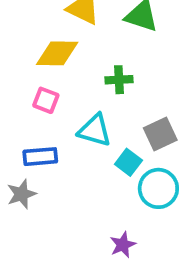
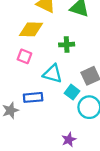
blue rectangle: (40, 157) -> (33, 97), moved

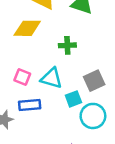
pink square: (24, 56) -> (22, 77), moved
cyan square: (72, 92) -> (73, 99), turned 32

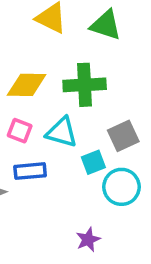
yellow diamond: (27, 28) -> (27, 85), moved
green cross: (67, 45) -> (85, 85), size x1.6

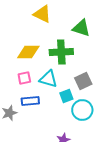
green triangle: (106, 25) -> (81, 28), moved
pink square: (20, 131) -> (24, 78), turned -32

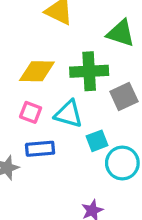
pink square: (24, 78) -> (31, 112), turned 32
gray square: (83, 81) -> (124, 97), moved

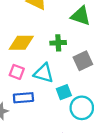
green cross: (89, 71) -> (58, 43), size x0.6

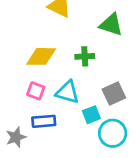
gray square: (83, 61) -> (114, 93), moved

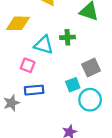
yellow diamond: (41, 56) -> (18, 23), moved
cyan triangle: (68, 92) -> (44, 45), moved

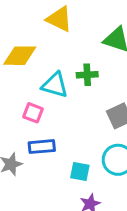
cyan square: (73, 85) -> (80, 172), moved, turned 32

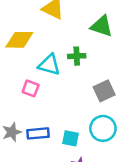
blue rectangle: (42, 147) -> (38, 133), moved

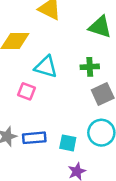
green cross: (77, 56) -> (90, 67), moved

